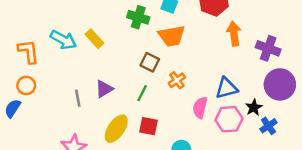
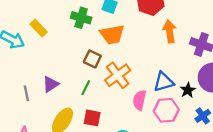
yellow rectangle: (94, 39) -> (39, 28), moved
orange cross: (177, 80) -> (118, 75), size x1.6
black star: (254, 108) -> (188, 90), moved

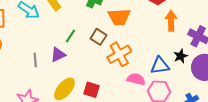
green line: (86, 88) -> (70, 36), moved
black star: (188, 90) -> (181, 56), moved
pink semicircle: (139, 100) -> (136, 79), turned 84

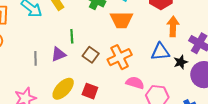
green line: (70, 36) -> (72, 36), turned -40
brown square: (98, 37) -> (91, 55), moved
blue triangle: (160, 66) -> (160, 52), moved

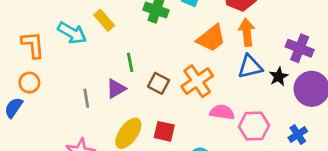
orange trapezoid: (121, 20) -> (211, 38), moved, turned -30
orange arrow: (173, 26) -> (247, 32), moved

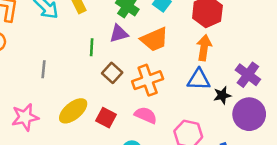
orange trapezoid: (211, 38) -> (154, 39), moved
purple triangle: (116, 89) -> (119, 33), moved
pink semicircle: (222, 112) -> (146, 115), moved

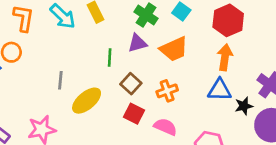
orange cross: (148, 80) -> (167, 91), size x0.7
yellow ellipse: (73, 111) -> (87, 101), moved
red square: (106, 118) -> (134, 114), moved

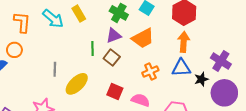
brown square: (131, 84) -> (112, 58), moved
orange cross: (167, 91) -> (150, 72), moved

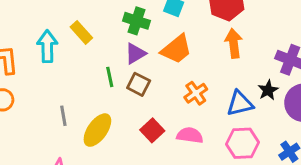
cyan arrow: (53, 19) -> (47, 46), turned -120
blue triangle: (181, 68) -> (240, 103), moved
red square: (115, 92) -> (152, 130), turned 35

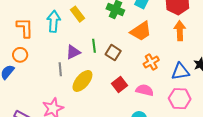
purple triangle: (135, 54) -> (73, 52), moved

